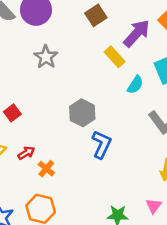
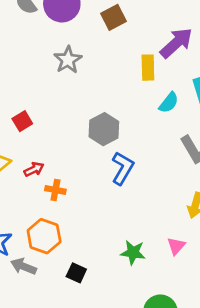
brown square: (96, 15) -> (113, 17), moved
yellow rectangle: (115, 57) -> (148, 68), turned 35
orange cross: (46, 169) -> (55, 190), turned -35

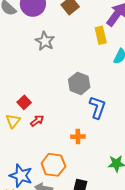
red square: (22, 121) -> (24, 102), moved
orange cross: (55, 190) -> (78, 137), moved

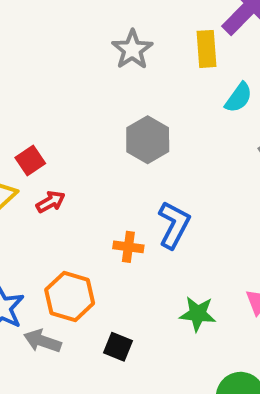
gray star: (45, 41) -> (132, 50), moved
blue L-shape: (97, 107) -> (174, 225), moved

